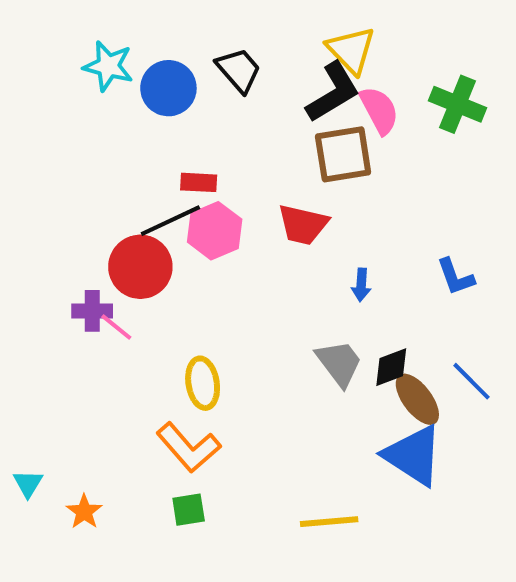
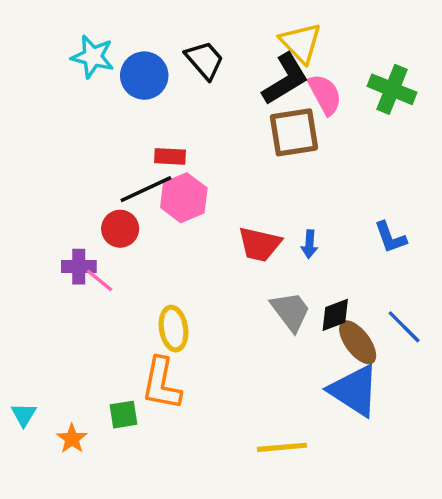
red trapezoid: (303, 225) -> (260, 244), moved
red circle: (140, 267) -> (120, 229), size x0.7
orange L-shape: (189, 447) -> (161, 384), turned 52
green square: (189, 510) -> (124, 415), moved

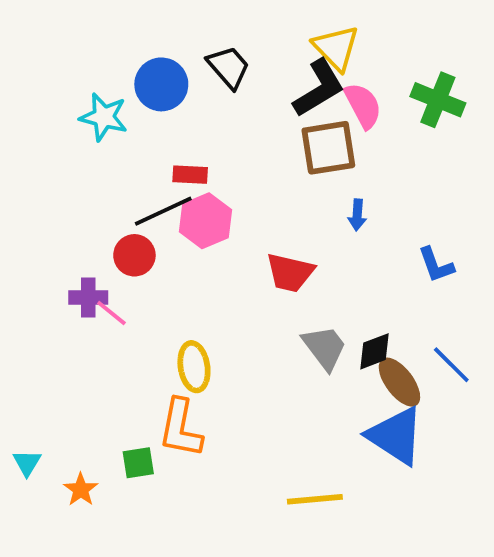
cyan star: (93, 57) -> (104, 117), moved
blue arrow: (309, 244) -> (357, 215), moved

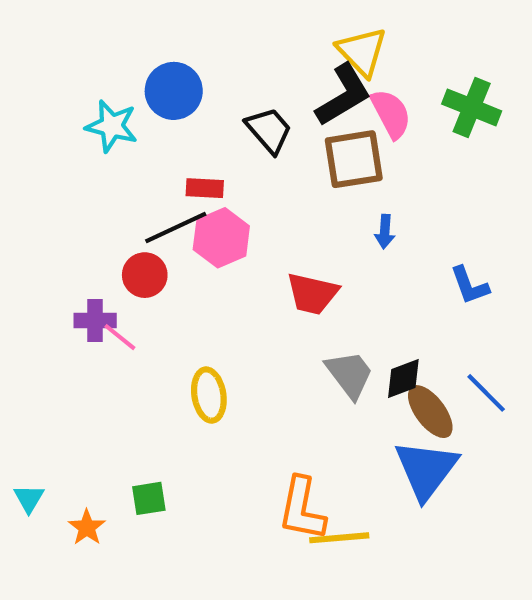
black trapezoid: (229, 67) -> (269, 130), moved
orange L-shape: (181, 428) -> (302, 509), moved
blue triangle: (396, 436) -> (426, 470), turned 34

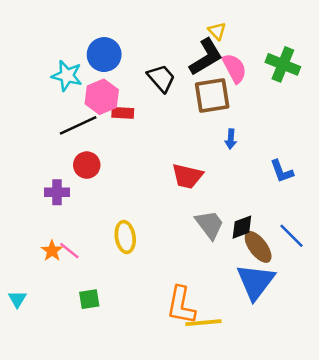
yellow triangle: (362, 52) -> (217, 31), size x0.6
black line: (176, 227) -> (78, 125), moved
pink hexagon: (221, 238) -> (102, 97), moved
pink line: (120, 337) -> (69, 251), moved
orange star: (87, 527) -> (52, 251), moved

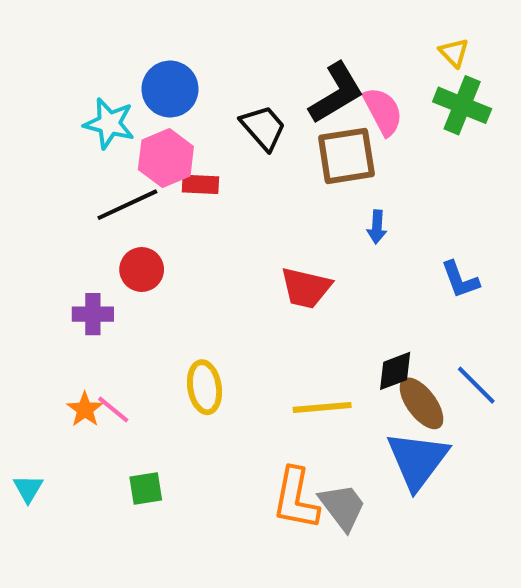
yellow triangle: (217, 31) -> (454, 53), moved
gray trapezoid: (210, 225) -> (342, 507), moved
yellow line: (203, 323) -> (322, 407), moved

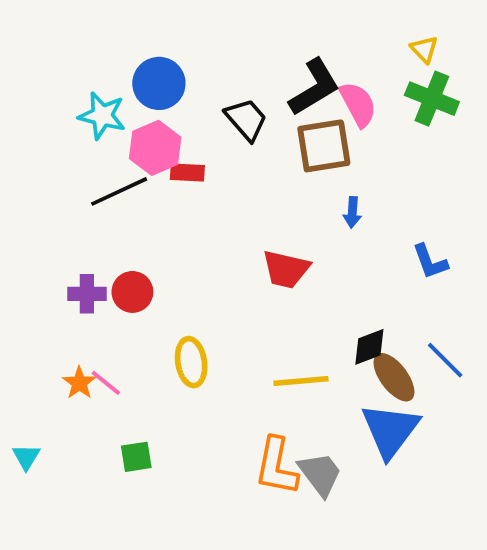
red circle: (142, 270) -> (132, 292), moved

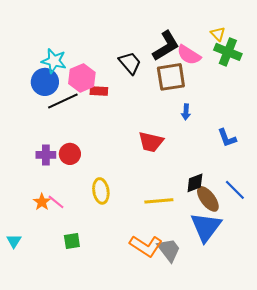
yellow triangle: (424, 49) -> (218, 34), moved
blue circle: (159, 83) -> (45, 82), moved
pink semicircle: (358, 104) -> (189, 55), turned 150
orange L-shape: (276, 466) -> (146, 246), turned -68

